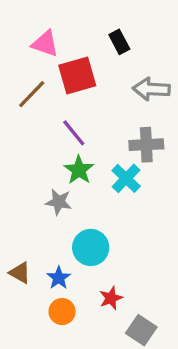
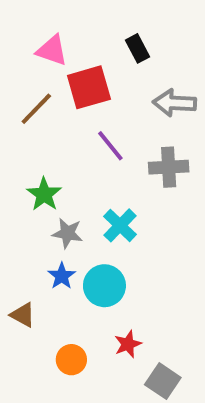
purple line: (74, 133) -> (110, 146), moved
green star: (79, 170) -> (44, 194), moved
cyan cross: (126, 178) -> (120, 225), moved
blue star: (59, 278) -> (62, 276), moved

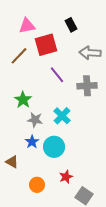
pink triangle: (52, 50) -> (27, 26), turned -30

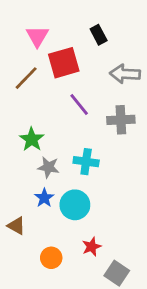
pink triangle: (27, 26) -> (37, 36), turned -48
cyan cross: (62, 116) -> (86, 162), turned -36

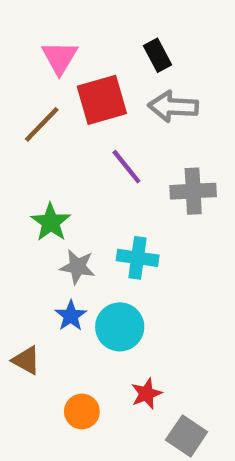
gray arrow: (125, 74) -> (173, 107), moved

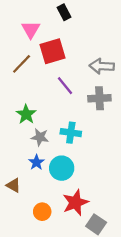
black rectangle: (158, 55) -> (64, 12), moved
gray arrow: (173, 107) -> (102, 66), moved
red star: (146, 394) -> (75, 202), size x1.6

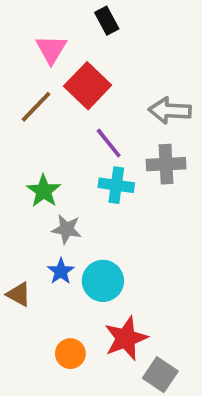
red square: (52, 51) -> (88, 86), turned -30
cyan cross: (71, 133) -> (116, 185), moved
brown triangle: (14, 185) -> (19, 294), moved

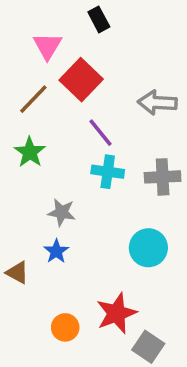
gray cross: (166, 164) -> (163, 177), moved
green star: (44, 191) -> (30, 152), moved
cyan circle: (103, 281) -> (148, 248), moved

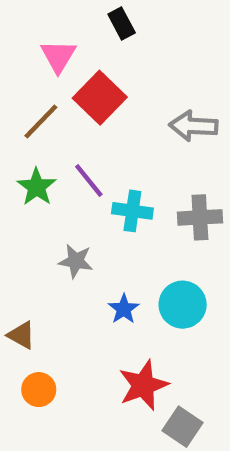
purple line: (101, 133) -> (89, 180), moved
blue star: (56, 251) -> (124, 309), moved
orange circle: (65, 327) -> (39, 390), moved

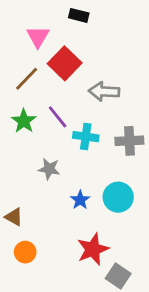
black rectangle: (122, 23) -> (79, 15), turned -48
gray arrow: (193, 126) -> (104, 91), moved

